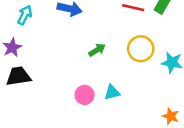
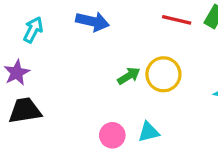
yellow circle: (141, 49) -> (163, 74), moved

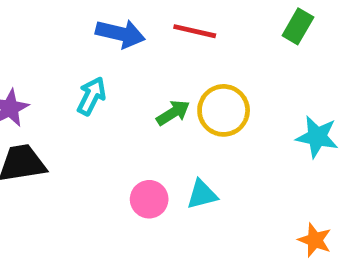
red line: (177, 20) -> (195, 31), moved
cyan arrow: (33, 30) -> (92, 96), moved

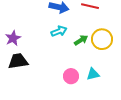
cyan arrow: (92, 96) -> (59, 31), moved, turned 42

